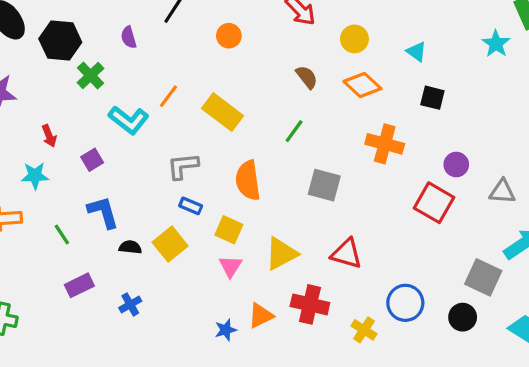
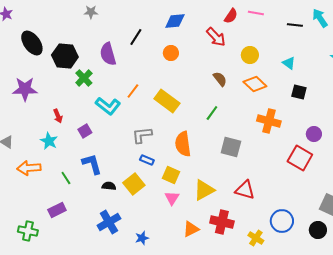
purple semicircle: (129, 37) -> (108, 54), size x1.6
cyan star: (35, 176) -> (49, 141), turned 30
purple rectangle: (79, 285) -> (57, 210), moved
blue cross: (130, 304) -> (109, 222), size x1.6
blue star: (226, 330) -> (142, 238), moved

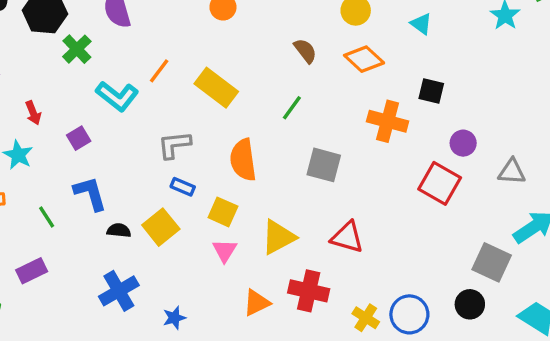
black square: (299, 92) -> (431, 91), moved
blue circle: (282, 221) -> (409, 314), moved

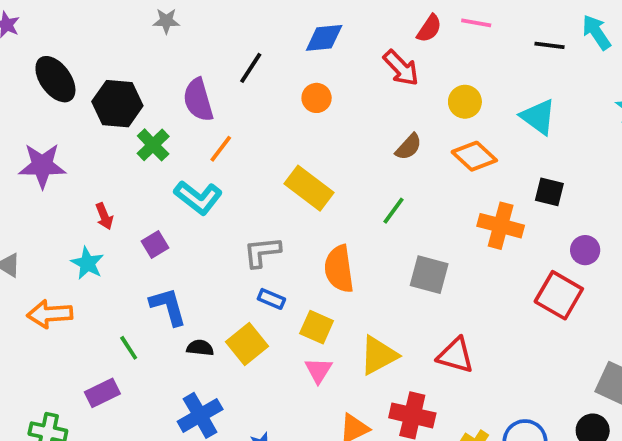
cyan triangle: (421, 24) -> (538, 117), size x1.5
brown semicircle: (305, 51) -> (409, 147), turned 80
orange line: (159, 71) -> (221, 149), moved
green line: (47, 217) -> (129, 348), moved

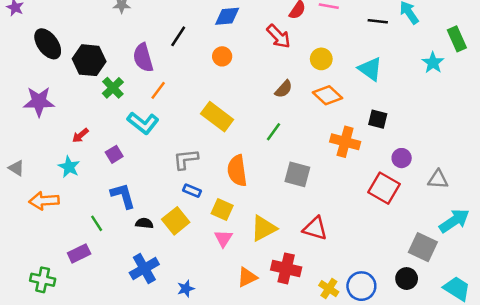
red arrow: (104, 216) -> (80, 135), turned 72

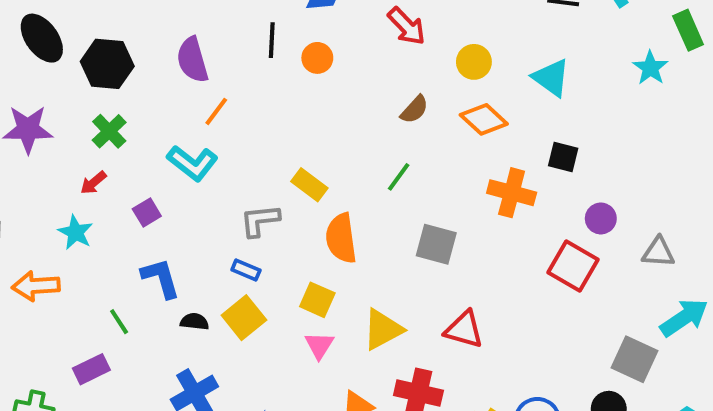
black line: (178, 36) -> (272, 40), moved, turned -30
green cross: (113, 88) -> (109, 131), moved
yellow rectangle: (217, 117) -> (309, 185), moved, size x0.7
blue rectangle: (192, 191) -> (246, 270), moved

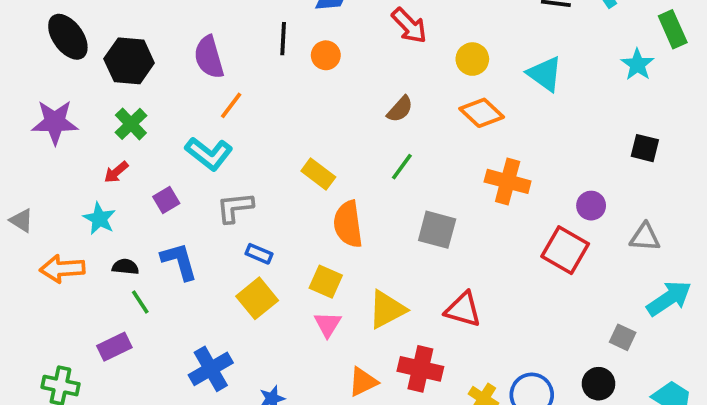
brown semicircle: (414, 109) -> (400, 109), moved
black square: (563, 157) -> (645, 148), moved
gray L-shape: (260, 220) -> (235, 207), moved
black semicircle: (194, 322) -> (125, 267), moved
gray square: (634, 359) -> (623, 337), size x0.6

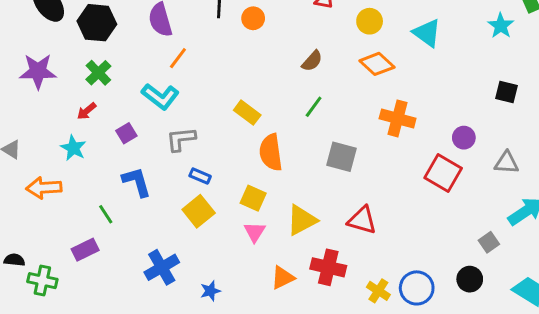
black semicircle: (125, 267) -> (14, 260), moved
gray square: (623, 337) -> (489, 242), turned 30

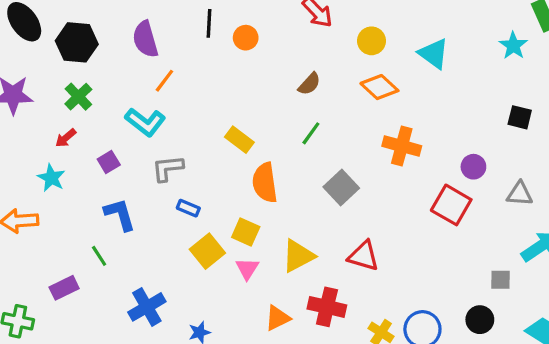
gray square: (342, 157) -> (341, 187), turned 32
yellow square: (199, 211) -> (207, 251), moved
green line: (106, 214) -> (99, 256), moved
gray square: (489, 242) -> (501, 280), turned 36

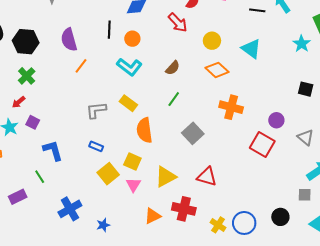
cyan L-shape: (145, 122) -> (129, 67), moved
purple square: (109, 162) -> (33, 122), moved, turned -32
gray L-shape: (168, 168) -> (96, 110), moved
gray triangle: (520, 194) -> (306, 137), turned 36
gray square: (501, 280) -> (305, 195), moved

